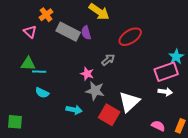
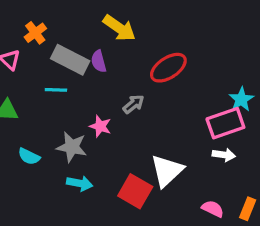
cyan line: (39, 72) -> (56, 90), moved
gray star: (95, 91) -> (72, 147), moved

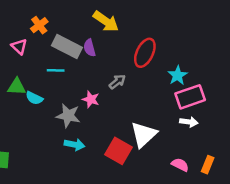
red ellipse: (168, 68) -> (145, 53), turned -32
cyan star: (241, 99) -> (178, 75), moved
cyan semicircle: (29, 156) -> (34, 98), moved

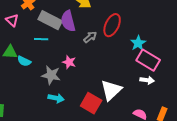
purple semicircle: (90, 48) -> (68, 21), size x1.5
gray arrow: (117, 82) -> (90, 37), moved
pink rectangle: (190, 97) -> (148, 60), turned 50

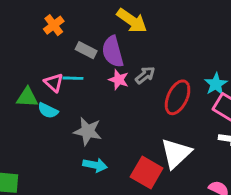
pink triangle: (12, 20) -> (54, 83), moved
gray rectangle: (50, 20) -> (86, 50), size x0.6
red ellipse: (112, 25) -> (178, 97), moved
pink star: (69, 62) -> (119, 80), moved

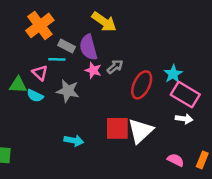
orange cross: (54, 25) -> (40, 25), size x1.6
cyan line: (73, 78) -> (57, 59), moved
gray star: (88, 131) -> (68, 91), moved
red square: (147, 172) -> (117, 128), moved, turned -30

